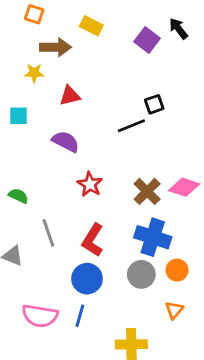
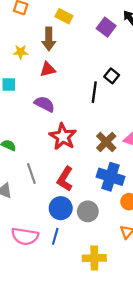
brown arrow: (56, 47) -> (49, 39), moved, turned 90
black square: (154, 104) -> (112, 76), turned -32
black line: (131, 126) -> (94, 92), turned -60
red star: (90, 184) -> (63, 137), size x1.4
gray circle: (141, 274) -> (88, 211), moved

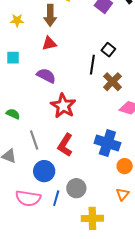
yellow star: (21, 52) -> (17, 20), moved
brown cross: (106, 142) -> (112, 82), moved
blue circle: (61, 208) -> (44, 171), moved
gray circle: (88, 211) -> (76, 188), moved

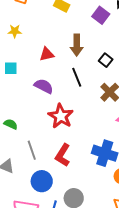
brown arrow: (50, 15) -> (77, 45), moved
black line: (92, 65) -> (77, 77), moved, turned -30

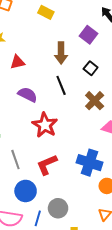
purple square: (101, 15) -> (88, 35), moved
red triangle: (47, 54) -> (17, 62), moved
red L-shape: (63, 155) -> (47, 165), turned 35

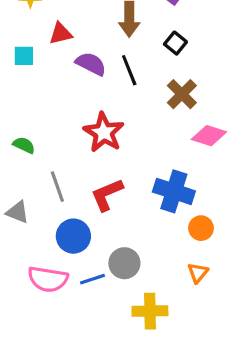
purple semicircle: (28, 95) -> (91, 64), moved
blue line: (38, 218) -> (93, 279), turned 56

